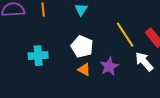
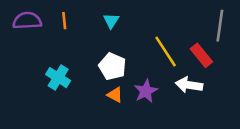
cyan cross: (38, 56) -> (58, 78), turned 36
white arrow: (144, 62) -> (189, 85), turned -40

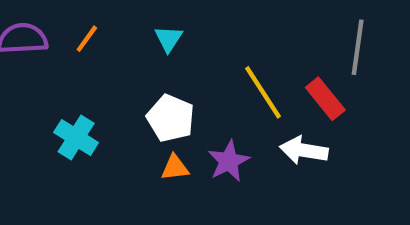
orange line: (64, 21) -> (87, 39), turned 42
orange triangle: (115, 95) -> (175, 168), turned -35

